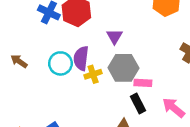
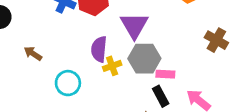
purple triangle: (114, 37) -> (134, 25), size x1.6
cyan circle: (60, 63) -> (68, 83), moved

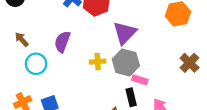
purple semicircle: (99, 49) -> (62, 42), moved
brown arrow: (33, 53) -> (22, 39), moved
cyan circle: (68, 83) -> (36, 64), moved

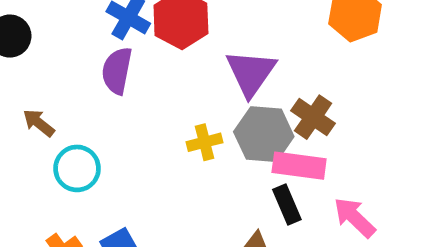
purple semicircle: (62, 42) -> (117, 71), moved
brown cross: (190, 63) -> (313, 117), moved
pink rectangle: (140, 80) -> (299, 166), size x1.5

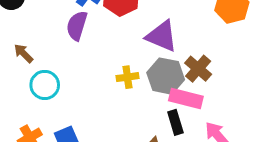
purple triangle: (251, 73) -> (162, 36), turned -48

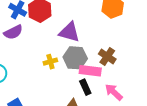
purple semicircle: (77, 26) -> (13, 32), turned -126
brown cross: (198, 69) -> (107, 57), moved

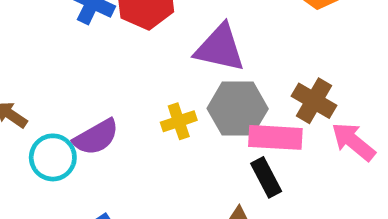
purple semicircle: (13, 32) -> (96, 137), moved
pink arrow: (114, 92) -> (353, 142), moved

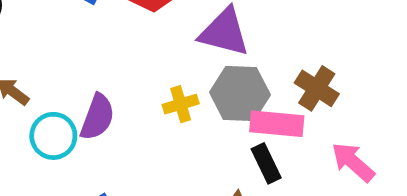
purple semicircle: (96, 137) -> (97, 117), turned -42
pink arrow: (353, 142) -> (353, 162), moved

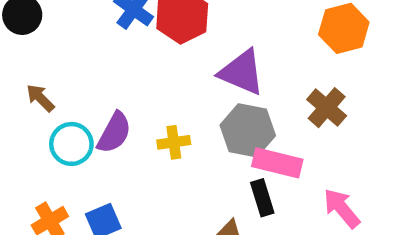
brown cross: (317, 88) -> (327, 108), moved
yellow cross: (181, 104) -> (174, 142), moved

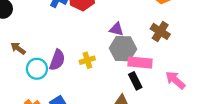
purple triangle: (242, 72) -> (116, 29), moved, size x0.6

